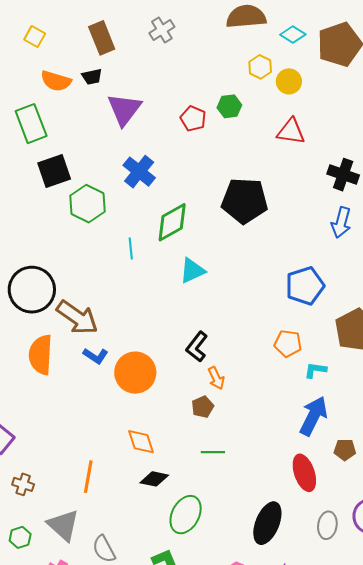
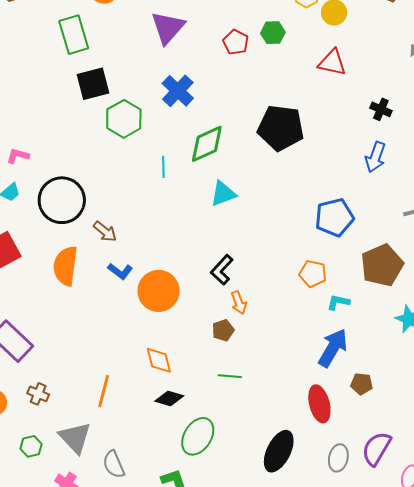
black cross: (343, 175) -> (381, 109), size x0.7
brown arrow: (77, 317) -> (105, 232), size x0.6

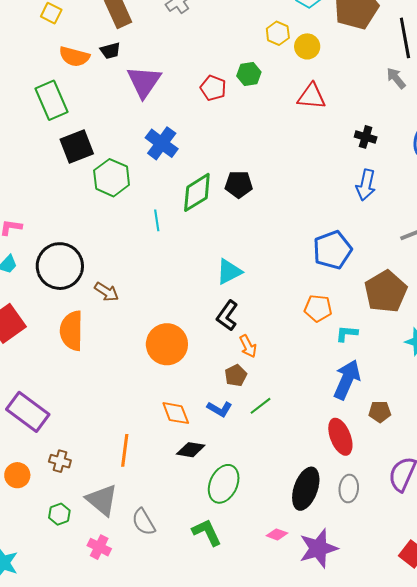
black pentagon: (281, 128) -> (239, 184), moved, size x0.6
cyan triangle: (223, 194) -> (229, 272), moved
blue L-shape: (120, 271) -> (220, 409), moved
green line: (230, 376) -> (261, 406), moved, turned -35
gray ellipse: (338, 458) -> (349, 489), moved

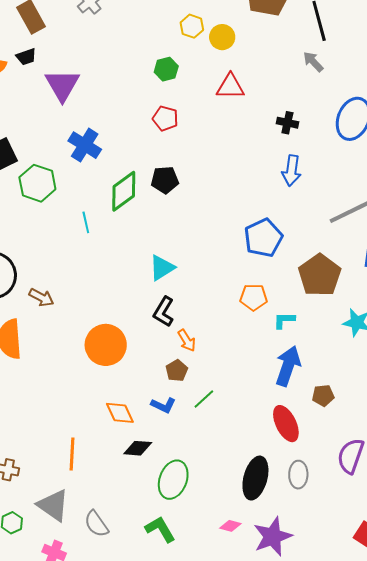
red pentagon: (213, 88) -> (165, 118), moved

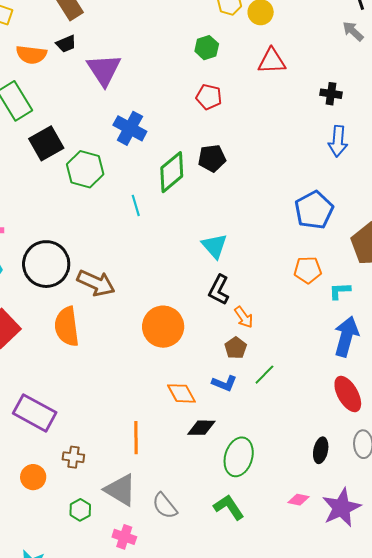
cyan triangle: (162, 268) -> (215, 246), turned -36
brown arrow: (41, 297) -> (96, 283), size x1.5
black ellipse: (255, 478) -> (321, 450), size x0.6

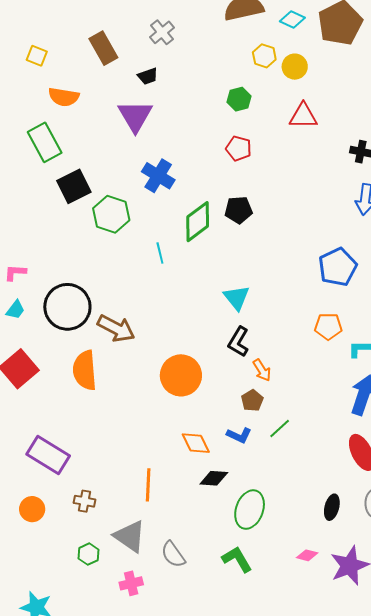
black trapezoid: (66, 44) -> (148, 76), moved
orange circle: (33, 477) -> (32, 509), moved
pink cross: (124, 537) -> (131, 583), turned -35

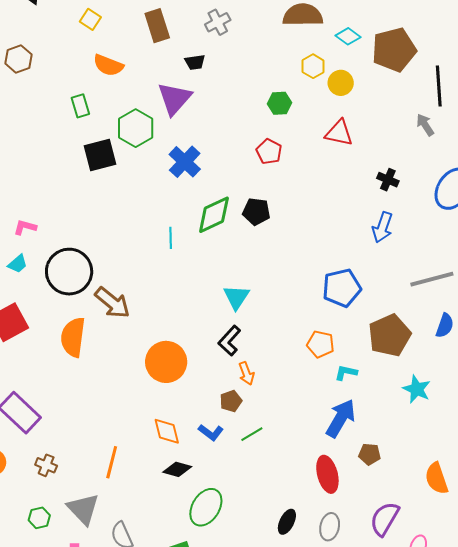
green rectangle: (45, 142) -> (80, 106), size x0.6
green hexagon: (111, 214) -> (136, 128), moved

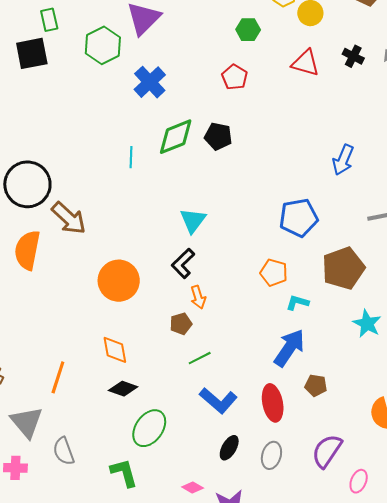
black square: (100, 155) -> (32, 53), moved
black cross: (388, 180) -> (353, 56), moved
blue L-shape: (211, 432) -> (218, 400), moved, size x1.5

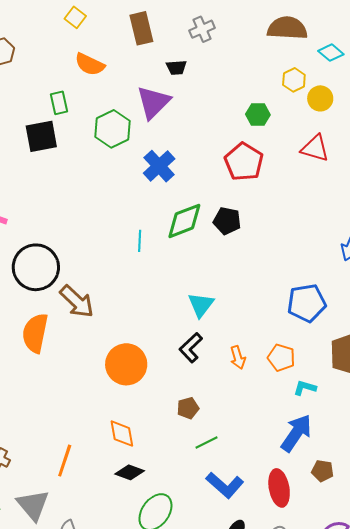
red pentagon: (235, 77) -> (244, 162), size x1.5
orange arrow: (198, 297) -> (238, 357), moved

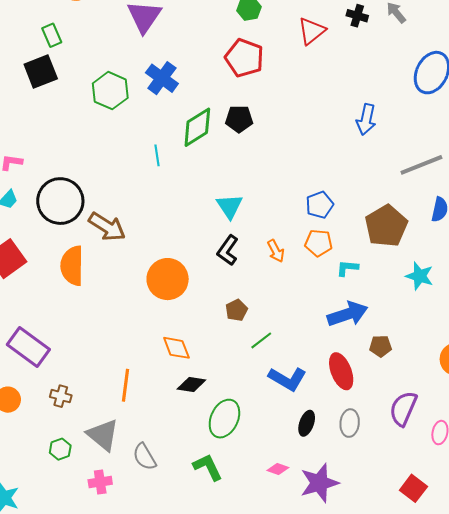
green hexagon: (112, 129) -> (110, 91), moved
red triangle: (315, 148) -> (312, 31), turned -44
blue pentagon: (307, 303) -> (320, 205), moved, size x0.7
blue arrow: (296, 433) -> (348, 314), turned 48

